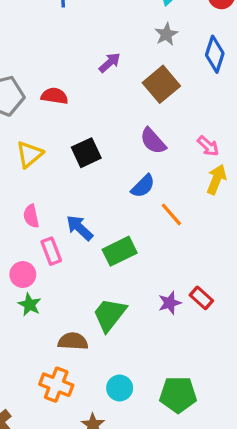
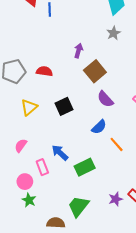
purple arrow: (110, 63) -> (78, 51), turned -32
brown square: (161, 84) -> (95, 71), moved
pink semicircle: (31, 216) -> (21, 145), moved, turned 48

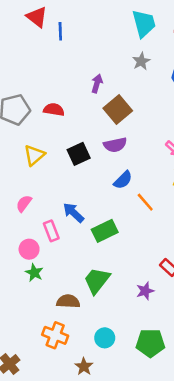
purple semicircle: (105, 99) -> (115, 145), moved, turned -60
purple star: (116, 199) -> (145, 291), moved

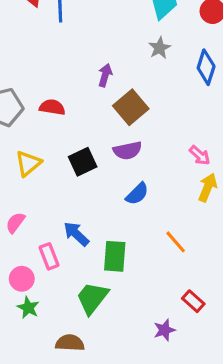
orange line: (145, 202) -> (176, 242), moved
green rectangle: (105, 231) -> (115, 256), turned -60
green trapezoid: (97, 280) -> (92, 298), moved

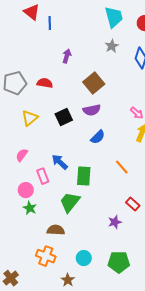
purple arrow: (105, 75) -> (67, 56), moved

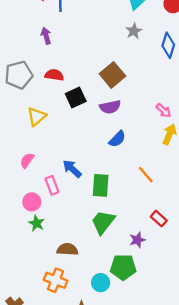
purple arrow: (67, 56) -> (46, 36), moved, turned -32
black square: (64, 117) -> (76, 97), moved
green trapezoid: (70, 202) -> (103, 222), moved
green pentagon: (119, 262) -> (123, 267), moved

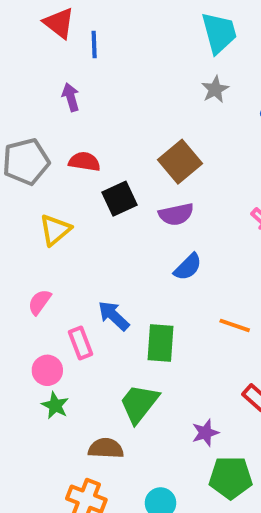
orange line: (146, 175) -> (235, 325), turned -30
green trapezoid: (103, 222) -> (139, 403), moved
purple star: (137, 240) -> (205, 433), moved
green pentagon: (123, 267) -> (231, 478), moved

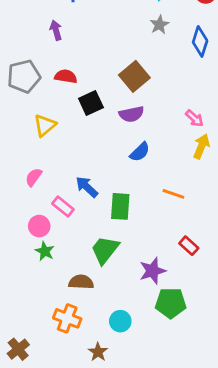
pink rectangle: (81, 343) -> (63, 206), turned -30
purple star: (205, 433) -> (152, 271), size x1.4

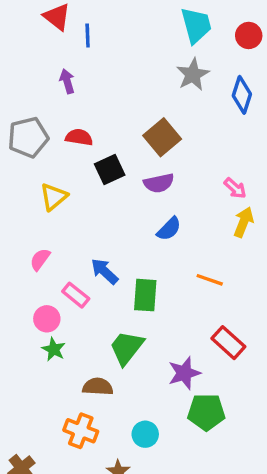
gray star: (159, 25) -> (193, 74), size x1.4
red rectangle: (189, 246) -> (228, 343), size x1.4

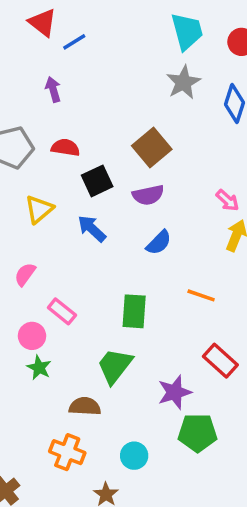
blue line: (88, 35) -> (74, 42), turned 60
blue arrow: (105, 271) -> (92, 229), moved

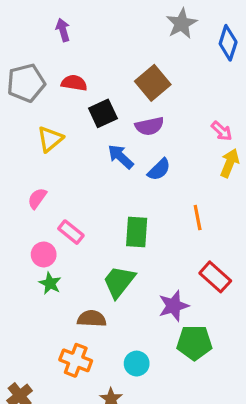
blue arrow: (92, 229) -> (121, 157), moved
orange line: (201, 295) -> (198, 218), turned 60

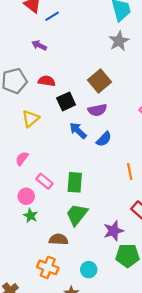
purple arrow: (63, 30) -> (39, 45), turned -48
green rectangle: (137, 232) -> (75, 182), moved

